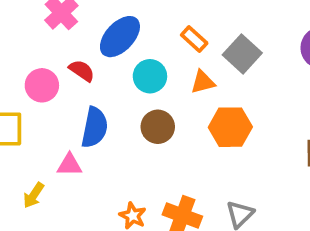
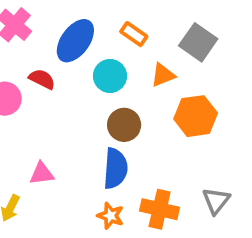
orange rectangle: (194, 39) -> (134, 34), moved
blue semicircle: (95, 127) -> (115, 168), moved

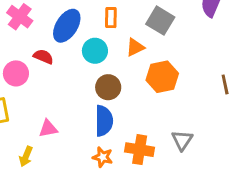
orange rectangle: (134, 34) -> (111, 18), turned 60

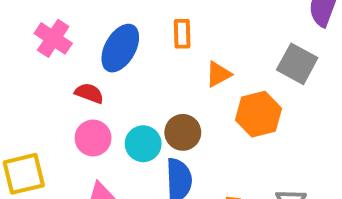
gray square: (160, 21) -> (297, 64), moved
cyan circle: (95, 51) -> (143, 144), moved
pink circle: (16, 73) -> (93, 138), moved

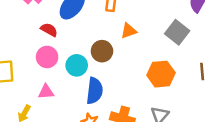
orange hexagon: (259, 114) -> (161, 74), moved
brown circle: (183, 132) -> (102, 51), moved

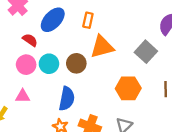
orange triangle: (129, 31) -> (102, 47), size x1.6
cyan circle: (77, 65) -> (49, 64), moved

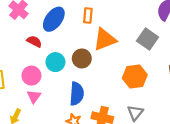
pink circle: (26, 65) -> (31, 76), moved
pink triangle: (23, 96) -> (34, 96), turned -48

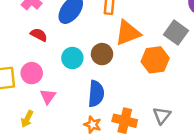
red semicircle: (34, 41) -> (39, 35), moved
pink circle: (31, 76) -> (32, 73), moved
orange hexagon: (135, 77) -> (155, 60), moved

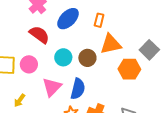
red semicircle: (39, 35) -> (39, 35), size x1.5
pink triangle: (48, 96) -> (52, 87), moved, size x1.5

